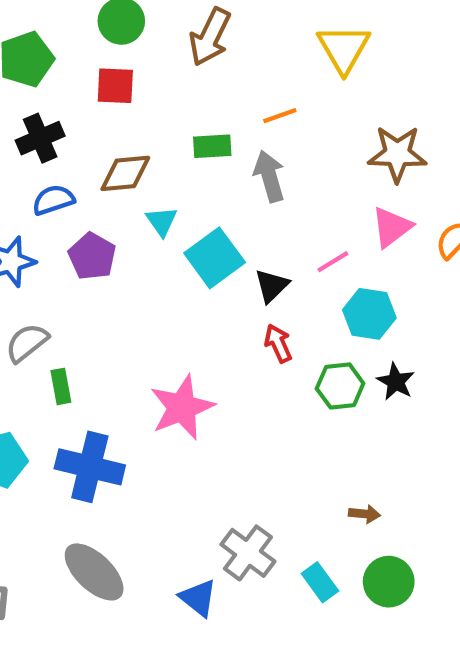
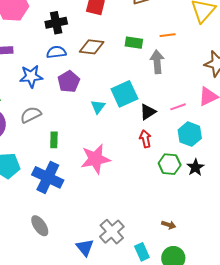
cyan triangle: (162, 221) -> (98, 107), moved
green rectangle: (61, 386) -> (54, 140), moved
gray ellipse: (94, 572) -> (40, 226), size x0.7

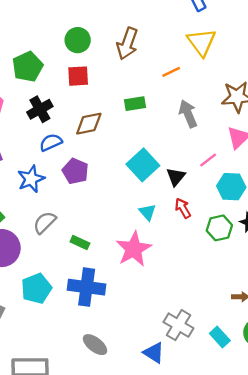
orange line: (168, 35) -> (171, 72), moved
gray arrow: (157, 62) -> (188, 114), moved
cyan triangle: (98, 107) -> (147, 212), moved
green rectangle: (54, 140) -> (80, 242), turned -49

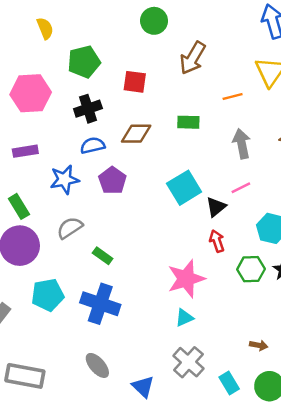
green circle: (78, 40) -> (154, 21), moved
pink line: (208, 160) -> (241, 188), moved
cyan triangle: (147, 212) -> (184, 318), moved, turned 36
pink star: (134, 249) -> (186, 279), moved
blue triangle: (154, 353) -> (143, 387), moved

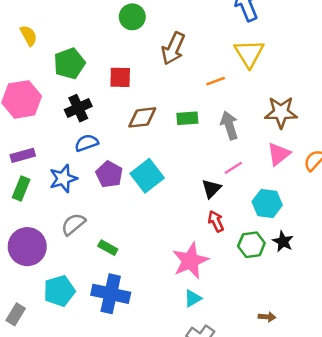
green rectangle: (188, 122) -> (187, 118), moved
brown diamond: (136, 134) -> (142, 117), moved
cyan square: (184, 188) -> (147, 176), moved
green rectangle: (19, 206) -> (21, 188), moved, turned 60

